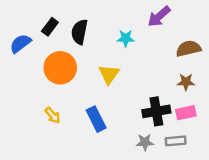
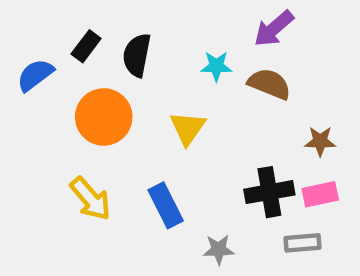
brown semicircle: (188, 49) -> (269, 84), moved, turned 35
yellow arrow: (52, 115) -> (90, 199), size x1.5
gray star: (145, 142) -> (219, 250), moved

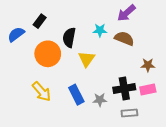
black semicircle: (137, 55) -> (69, 37), moved
gray rectangle: (303, 243) -> (129, 113), moved
gray star: (219, 250) -> (100, 100), moved

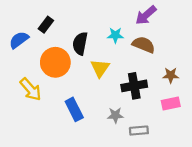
black cross: (124, 88) -> (134, 86), moved
yellow arrow: (42, 92) -> (31, 89), moved
blue rectangle: (76, 95) -> (74, 109), moved
gray rectangle: (129, 113) -> (139, 131), moved

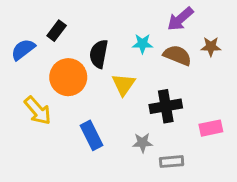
brown star: (171, 75) -> (211, 47), moved

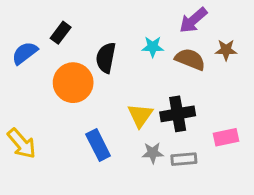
yellow triangle: (124, 84) -> (140, 115), moved
yellow arrow: (38, 111) -> (22, 143), moved
gray rectangle: (172, 162) -> (184, 159), moved

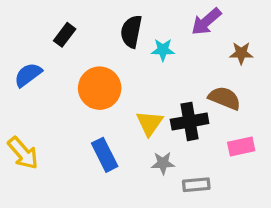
blue semicircle: (25, 53) -> (28, 75), moved
black semicircle: (106, 58) -> (131, 32), moved
brown semicircle: (190, 59) -> (225, 98), moved
orange circle: (73, 83) -> (100, 88), moved
gray rectangle: (184, 159) -> (196, 185), moved

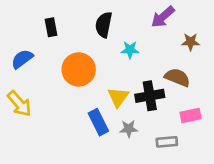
black rectangle: (65, 35) -> (51, 27), turned -48
cyan star: (163, 50) -> (130, 50), moved
yellow arrow: (23, 153) -> (19, 104), moved
blue rectangle: (105, 155) -> (98, 122), moved
gray rectangle: (196, 185) -> (167, 142), moved

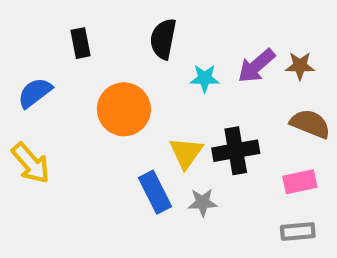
purple arrow: (163, 17) -> (256, 66), moved
brown semicircle: (177, 77) -> (310, 124), moved
gray rectangle: (167, 142) -> (298, 231), moved

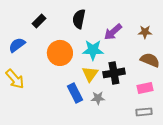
black rectangle: (80, 43) -> (39, 21), turned 56
purple arrow: (256, 66) -> (113, 32), moved
cyan star: (205, 78) -> (93, 50), moved, size x1.5

